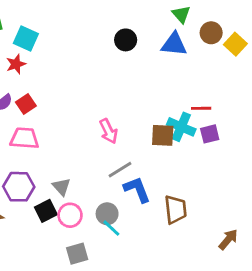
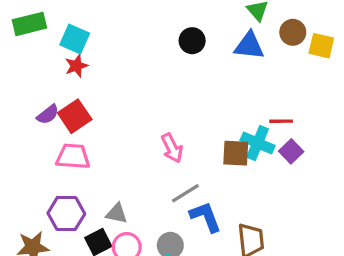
yellow square: (235, 44) -> (321, 46), turned -30
red star: (16, 64) -> (76, 66), moved
red square: (26, 104) -> (75, 116), size x1.4
purple square: (210, 134) -> (291, 151), turned -30
gray triangle: (61, 187) -> (117, 213), turned -36

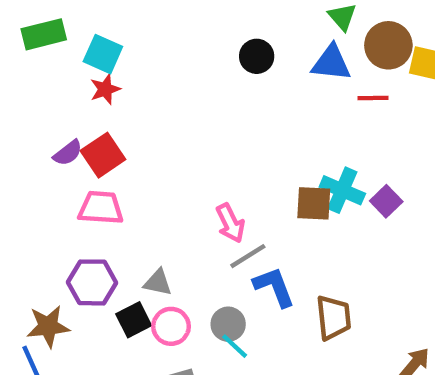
brown circle: (293, 32) -> (388, 45), size x1.4
red line: (281, 121) -> (373, 98), moved
pink arrow: (172, 148) -> (230, 223), moved

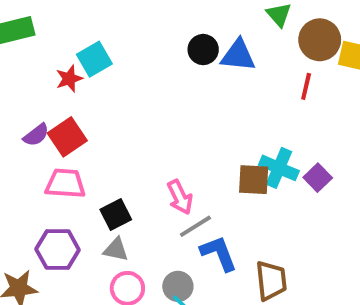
cyan square: (103, 54) -> (94, 59), moved, turned 36
blue triangle: (331, 63) -> (238, 55), moved
red line: (373, 98) -> (306, 86), turned -76
black square: (134, 320) -> (116, 215), moved

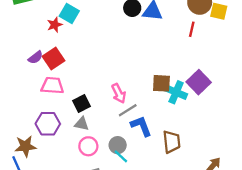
cyan square: (94, 59) -> (69, 14), turned -30
cyan cross: (279, 168) -> (176, 92), moved
purple square: (318, 178) -> (199, 82), size x1.5

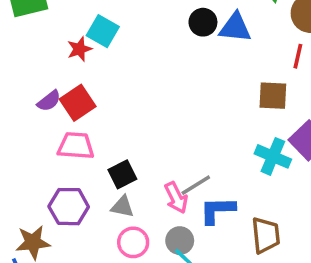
brown square: (161, 83) -> (273, 96), moved
pink arrow: (119, 93) -> (176, 198), moved
blue L-shape: (141, 126) -> (217, 210), turned -70

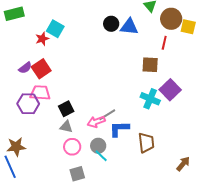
pink arrow: (176, 198) -> (96, 122), turned 96
purple hexagon: (69, 207) -> (28, 104), moved

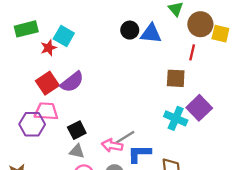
green rectangle: (14, 14) -> (26, 29), moved
purple semicircle: (25, 68) -> (72, 82), moved, size x1.5
pink arrow: (96, 122) -> (112, 145), turned 30

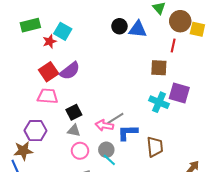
purple square: (199, 108) -> (179, 93), turned -30
purple hexagon: (32, 124) -> (35, 131), moved

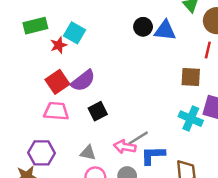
black square: (74, 112) -> (98, 111), moved

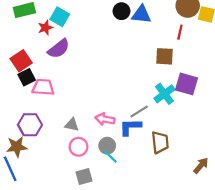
purple semicircle: (83, 81) -> (59, 49), moved
red square: (57, 82) -> (21, 61), moved
black square: (98, 111) -> (27, 77), moved
cyan cross: (191, 119) -> (164, 94), turned 30
gray line: (138, 138) -> (139, 111), moved

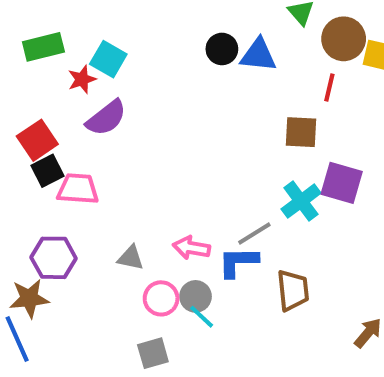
pink circle: (78, 147) -> (161, 298), moved

